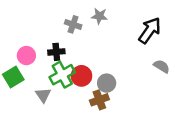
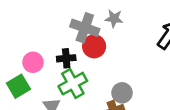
gray cross: (73, 24) -> (85, 28), size x1.5
red circle: (81, 76) -> (94, 46), moved

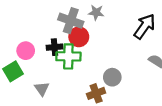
green cross: (73, 84) -> (68, 56), moved, turned 30
gray circle: (122, 93) -> (112, 77), moved

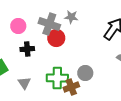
black cross: (55, 47) -> (27, 49), moved
pink circle: (26, 51) -> (18, 26), moved
green cross: (68, 56) -> (57, 78), moved

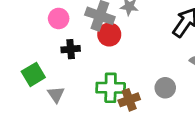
gray circle: (85, 73) -> (165, 88), moved
gray triangle: (24, 83) -> (56, 94), moved

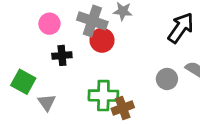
green square: (33, 74) -> (23, 82), turned -30
gray circle: (165, 88) -> (167, 79), moved

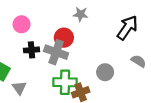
gray cross: (92, 21) -> (56, 52), moved
gray circle: (167, 79) -> (105, 72), moved

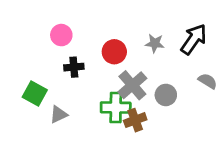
gray star: (81, 14) -> (155, 43), moved
gray cross: (56, 52) -> (132, 85), moved, turned 30
gray triangle: (19, 88) -> (59, 114), turned 40

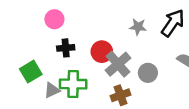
red circle: (114, 52) -> (102, 52), moved
green square: (35, 94) -> (31, 72), turned 30
green cross: (116, 108) -> (73, 84), moved

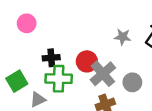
pink circle: (54, 19) -> (27, 23), moved
green cross: (73, 84) -> (59, 79), moved

